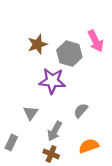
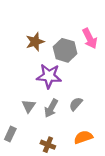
gray arrow: (55, 131) -> (51, 108), moved

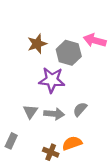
pink arrow: (90, 38) -> (95, 40), turned 132
gray arrow: (51, 108) -> (54, 114), turned -114
orange semicircle: (83, 137) -> (72, 143), moved

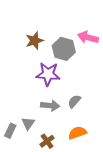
gray triangle: (30, 112) -> (28, 123), moved
orange semicircle: (72, 143) -> (77, 133), moved
brown cross: (51, 152) -> (47, 141), turned 32

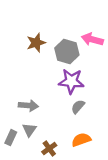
purple star: (48, 74) -> (71, 81), moved
gray arrow: (50, 106) -> (28, 106), moved

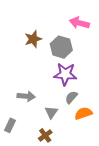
pink arrow: (92, 39) -> (79, 23), moved
gray triangle: (29, 130) -> (51, 112), moved
orange semicircle: (81, 140) -> (83, 113), moved

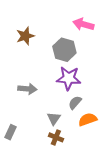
brown star: (33, 39) -> (25, 36), moved
gray arrow: (26, 96) -> (27, 89), moved
brown cross: (45, 135) -> (56, 137), moved, turned -32

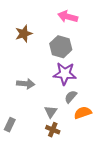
pink arrow: (83, 24) -> (68, 17), moved

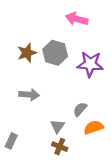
brown star: (24, 34) -> (27, 53), moved
gray hexagon: (61, 47) -> (55, 53), moved
purple star: (65, 74) -> (90, 64), moved

